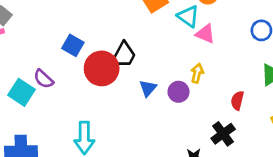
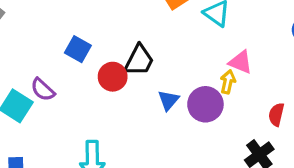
pink triangle: (205, 34) -> (240, 62), moved
red circle: (102, 68) -> (113, 77), size x0.7
purple circle: (179, 92) -> (205, 104), size x1.4

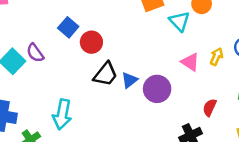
black trapezoid: (139, 60) -> (105, 74), moved
red circle: (113, 77) -> (91, 42), moved
yellow arrow: (228, 82) -> (216, 57), moved

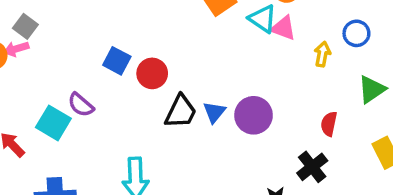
pink triangle: (190, 62) -> (283, 28), moved

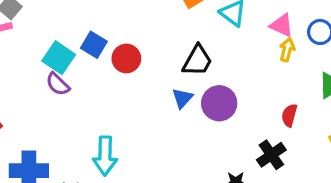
pink triangle: (283, 28) -> (282, 25), moved
black trapezoid: (181, 112) -> (197, 61), moved
cyan square: (53, 123) -> (59, 58), moved

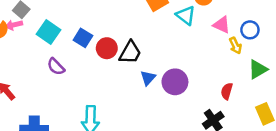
yellow arrow: (287, 50) -> (235, 46), moved, turned 140
cyan square: (59, 58) -> (48, 32), moved
black trapezoid: (197, 61) -> (130, 52), moved

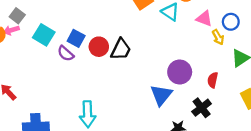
purple semicircle: (56, 67) -> (66, 53), moved
blue triangle: (148, 78) -> (161, 95), moved, size x1.5
purple circle: (175, 82) -> (180, 72), moved

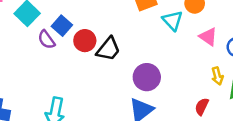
yellow arrow: (218, 37) -> (217, 76), moved
purple circle: (180, 72) -> (147, 77), moved

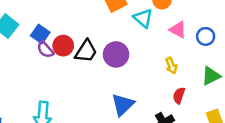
purple semicircle: (46, 40) -> (45, 49), moved
yellow arrow: (217, 76) -> (171, 66), moved
purple circle: (147, 77) -> (116, 54), moved

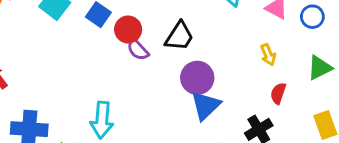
purple semicircle: (45, 49) -> (138, 49), moved
black trapezoid: (86, 51) -> (179, 36), moved
purple circle: (116, 54) -> (197, 78), moved

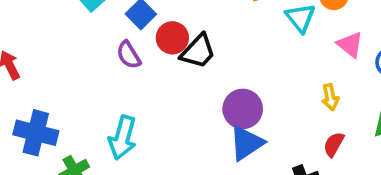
black trapezoid: (179, 36) -> (198, 51), moved
purple semicircle: (138, 49) -> (129, 55), moved

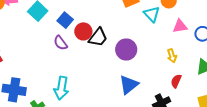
pink triangle: (350, 45) -> (180, 26), turned -42
purple circle: (243, 109) -> (126, 50), moved

